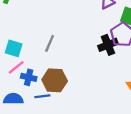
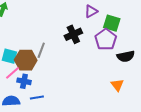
black cross: (108, 45) -> (73, 34), moved
brown hexagon: (55, 80) -> (26, 60), moved

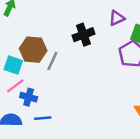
black cross: (73, 34) -> (83, 35), moved
brown hexagon: (26, 60) -> (33, 50), moved

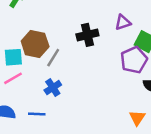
cyan square: (13, 65) -> (13, 57), turned -30
blue cross: (29, 97) -> (53, 88), moved, turned 35

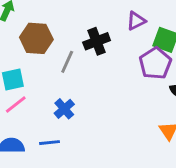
brown hexagon: (35, 44) -> (36, 38), moved
gray line: (53, 58) -> (67, 62), moved

